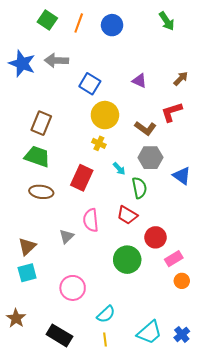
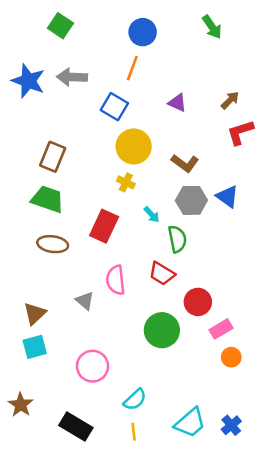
orange line: (79, 23) -> (132, 68), moved
red L-shape: (172, 112) -> (240, 132), moved
blue triangle: (182, 176) -> (227, 197), moved
gray triangle: (67, 236) -> (85, 301), turned -35

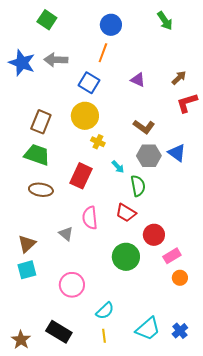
yellow circle: (134, 146) -> (85, 116), moved
brown star: (21, 405) -> (21, 340), moved

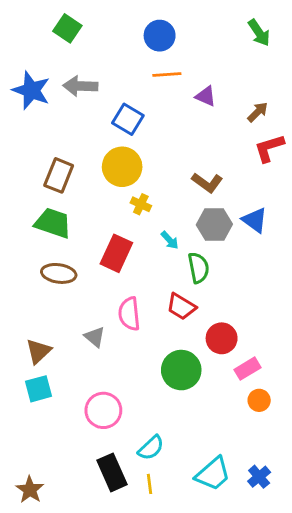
green arrow: (165, 21) -> (259, 33), moved
orange line: (103, 53) -> (167, 75), moved, turned 66
purple triangle: (138, 80) -> (206, 96), moved
black rectangle: (59, 332) -> (112, 472), moved, turned 35

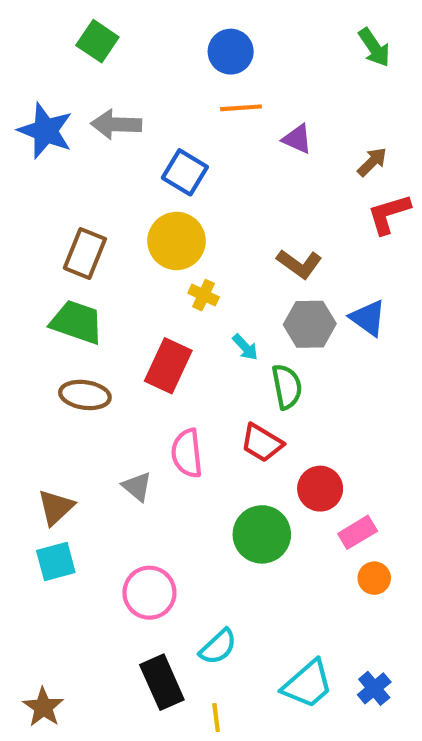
yellow line: (150, 484) -> (216, 718), moved

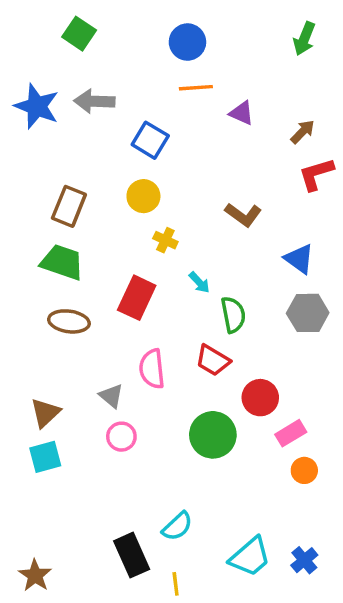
green arrow: (374, 47) -> (304, 39), turned 56
yellow circle: (177, 241) -> (143, 196), size x0.7
gray hexagon: (310, 324) -> (308, 313), moved
pink circle: (149, 593) -> (121, 437), moved, size x0.7

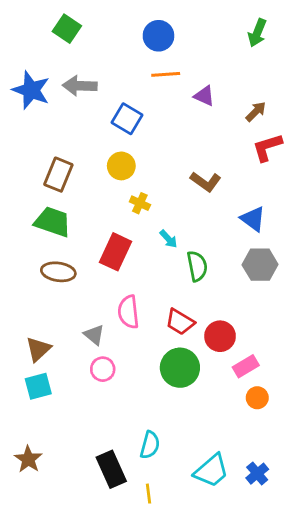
red trapezoid: (213, 360) -> (180, 322), moved
cyan semicircle: (177, 526) -> (150, 445), turned -32
brown star: (35, 575) -> (28, 459), moved

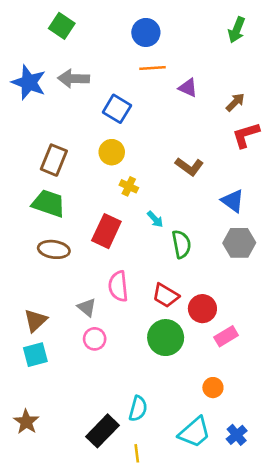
orange circle: (257, 398) -> (213, 388), moved
black rectangle: (111, 469) -> (103, 431), turned 68

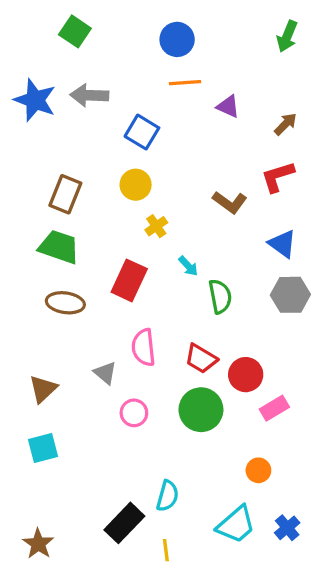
red L-shape: (246, 135) -> (278, 177), moved
yellow cross: (129, 186) -> (156, 226), turned 30
pink circle: (95, 339) -> (134, 413), moved
cyan square: (35, 355) -> (43, 448), moved
brown star: (26, 422) -> (38, 544), moved

